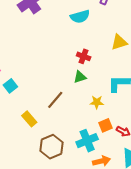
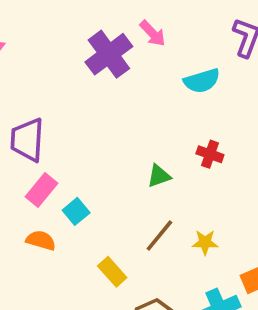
green triangle: (80, 77) -> (159, 176), moved
yellow star: (97, 102) -> (205, 242), moved

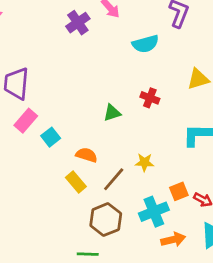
purple cross: (109, 54) -> (78, 23), size x0.7
brown line: (159, 236) -> (114, 179), moved
orange semicircle: (41, 240) -> (87, 155), moved

